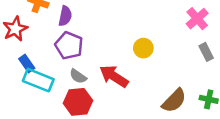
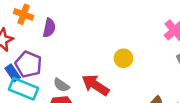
purple pentagon: (69, 46) -> (28, 64), moved

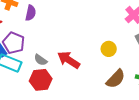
yellow circle: (123, 58) -> (109, 49), moved

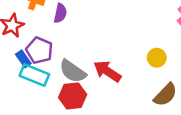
gray semicircle: (41, 60) -> (73, 71), size x1.6

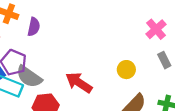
gray semicircle: (73, 71) -> (29, 77), moved

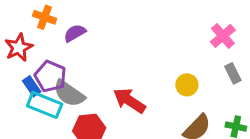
purple semicircle: (34, 27) -> (75, 33), turned -132

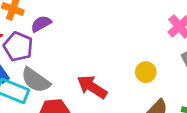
purple pentagon: (50, 76) -> (18, 47), moved

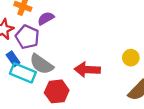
red arrow: (92, 87) -> (87, 70), turned -30

